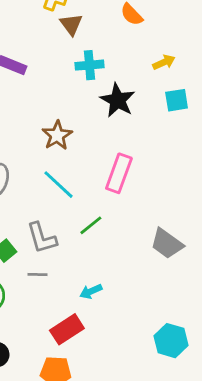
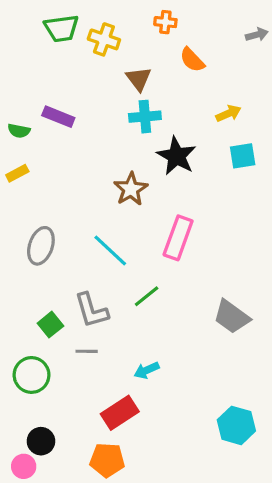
brown triangle: (71, 24) -> (139, 79), moved
brown star: (57, 135) -> (131, 189), moved

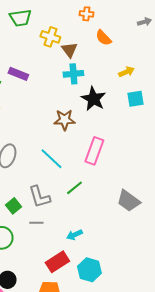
yellow cross: (104, 39) -> (50, 37), moved
brown star: (131, 189) -> (64, 120), turned 30
cyan hexagon: (236, 425) -> (89, 270), moved

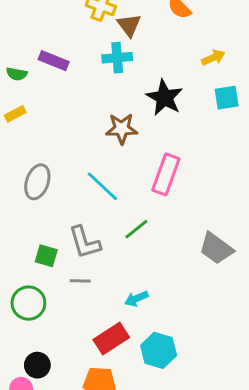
cyan cross: (73, 74) -> (117, 58), moved
green square: (13, 206) -> (46, 256), turned -35

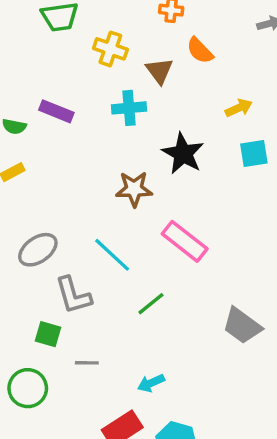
brown triangle: (129, 25) -> (159, 71), moved
pink rectangle: (166, 174) -> (185, 241), turned -72
gray ellipse: (37, 182) -> (38, 250), turned 36
gray L-shape: (85, 242) -> (73, 295), moved

